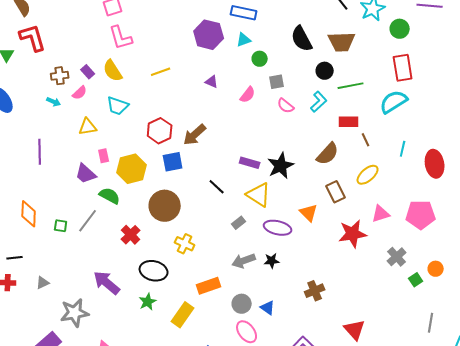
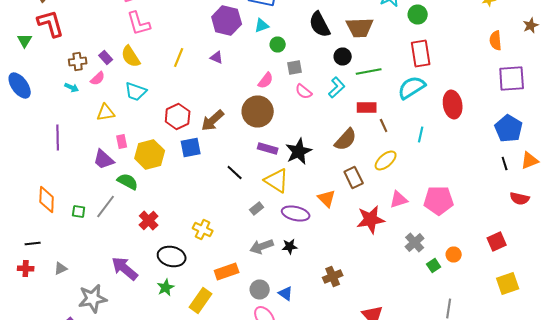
yellow line: (161, 72) -> (179, 58), turned -48
purple triangle: (212, 82) -> (217, 58), moved
red ellipse: (435, 164) -> (453, 104), moved
brown circle: (165, 206) -> (258, 112), moved

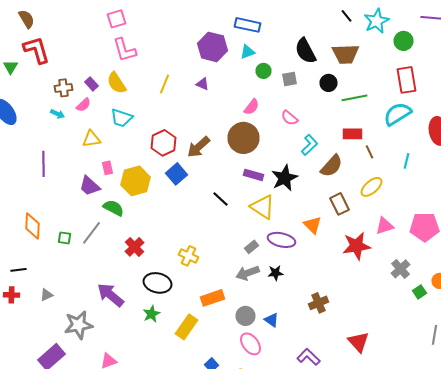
gray square: (295, 68) -> (290, 79), moved
cyan L-shape: (337, 88) -> (310, 145), moved
blue square: (191, 148) -> (176, 174), turned -30
gray rectangle: (257, 208) -> (252, 247), moved

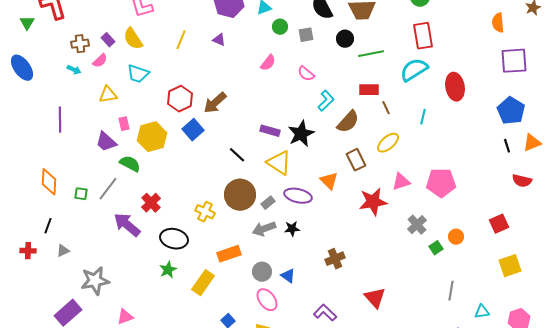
brown circle: (244, 138) -> (240, 195), moved
black line: (18, 270) -> (48, 226), moved, turned -63
purple arrow: (110, 295) -> (127, 225), moved

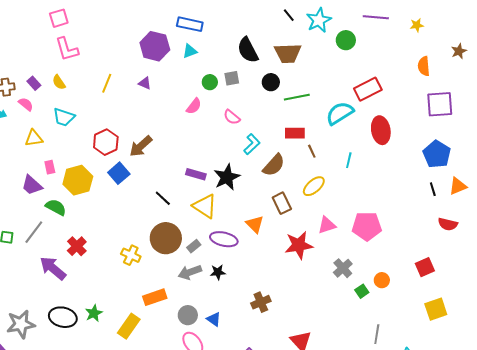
green circle: (280, 27) -> (210, 82), moved
red rectangle: (423, 36) -> (368, 89), moved, turned 72
yellow semicircle: (133, 39) -> (59, 82), size x0.7
pink semicircle: (100, 61) -> (26, 104), turned -98
black ellipse: (174, 239) -> (63, 317), moved

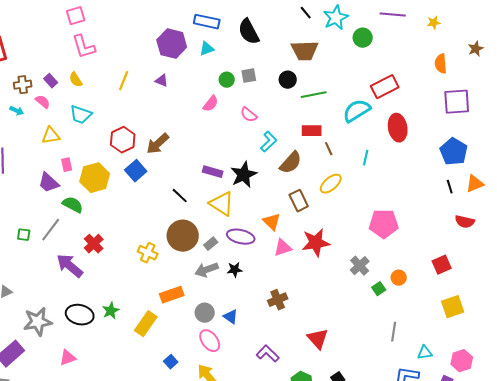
black semicircle: (248, 50) -> (249, 32), moved
pink triangle: (327, 225) -> (283, 248), moved

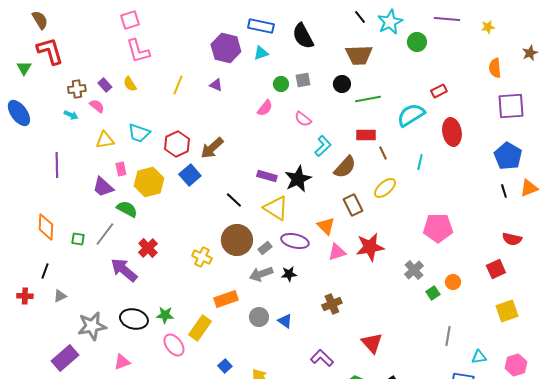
red rectangle: (385, 87) -> (439, 91), size x0.6
cyan trapezoid: (81, 115) -> (139, 133), moved
red semicircle: (465, 222) -> (512, 239), moved
green star: (111, 311) -> (165, 315), turned 30
pink ellipse: (210, 341) -> (174, 345), moved

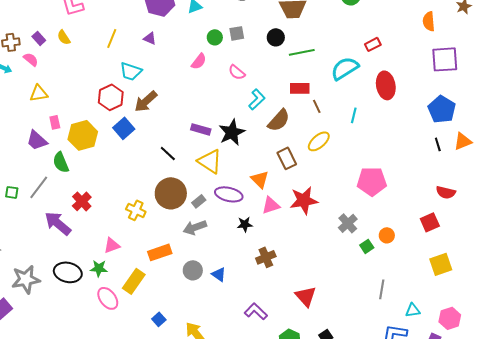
cyan trapezoid: (139, 133) -> (131, 71), moved
green semicircle: (127, 209) -> (61, 162), turned -140
black star: (289, 274) -> (245, 224), moved
pink triangle: (122, 362) -> (112, 245), moved

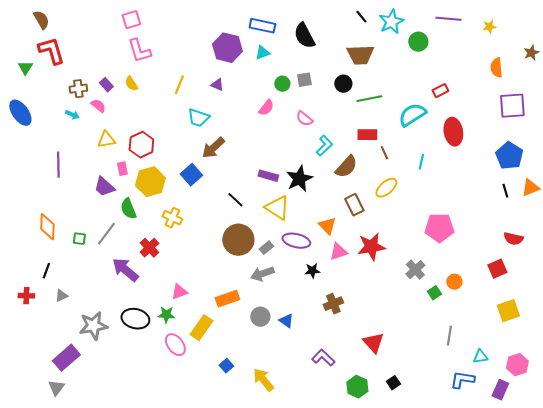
red hexagon: (111, 97) -> (141, 145), moved
yellow cross: (136, 210) -> (172, 218), moved

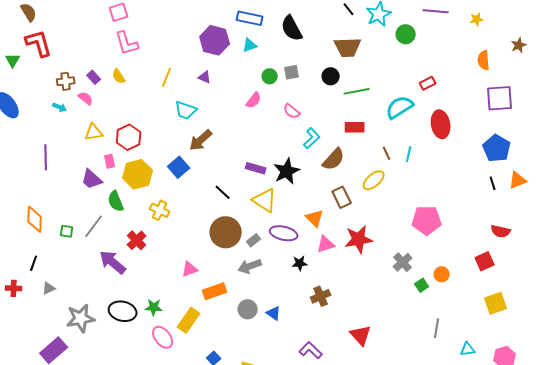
brown line: (384, 153) -> (387, 153), moved
pink triangle: (179, 292) -> (190, 269), moved

